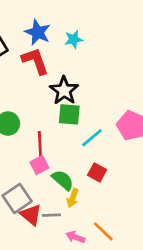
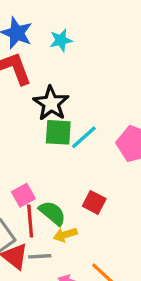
cyan line: (92, 138) -> (84, 137), moved
red line: (40, 145) -> (30, 221), moved
yellow arrow: (73, 198) -> (65, 235), turned 54

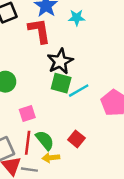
pink square: (23, 195) -> (27, 114), moved

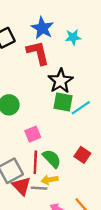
yellow arrow: (51, 158) -> (50, 180), moved

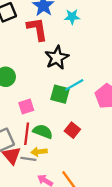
green square: (63, 102) -> (60, 94), moved
green semicircle: (52, 159) -> (43, 131), turned -30

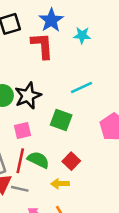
black star: (57, 58) -> (28, 96), moved
cyan line: (74, 85) -> (82, 87), moved
yellow arrow: (39, 152) -> (60, 184), moved

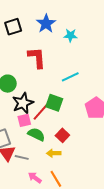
red L-shape: (42, 46) -> (37, 58), moved
black star: (28, 96) -> (23, 103), moved
pink square: (22, 131) -> (24, 120), moved
red line: (20, 161) -> (41, 112), moved, turned 30

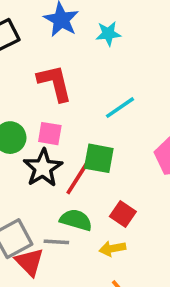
pink square: (24, 120) -> (50, 134), moved, turned 32
gray line: (22, 157) -> (56, 242), moved

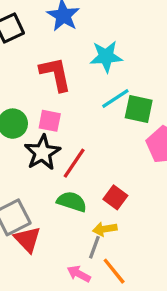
cyan star: (108, 34) -> (106, 56), moved, size x1.4
green square: (99, 158) -> (139, 109), moved
gray line: (56, 242) -> (94, 247), moved, turned -75

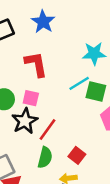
cyan star: (106, 56) -> (94, 54), moved
green semicircle: (72, 202) -> (45, 158), turned 85

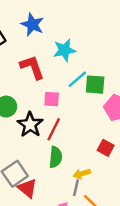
cyan star: (94, 54) -> (64, 50), moved
pink square: (31, 98) -> (52, 99), moved
red square: (77, 155) -> (106, 148), moved

